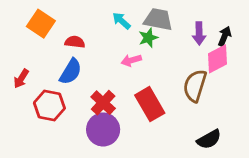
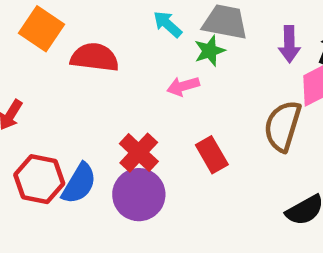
red semicircle: (75, 42) -> (95, 57), size x1.5
blue semicircle: (71, 72) -> (79, 184), moved
red rectangle: (150, 104) -> (212, 155), size x0.7
red hexagon: (49, 105) -> (39, 179), moved

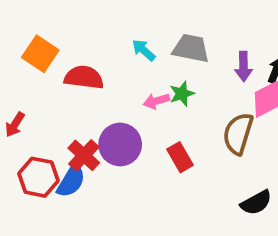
green star: (210, 51) -> (182, 94), moved
red cross: (139, 153) -> (84, 155), moved
purple circle: (139, 195) -> (120, 145), moved

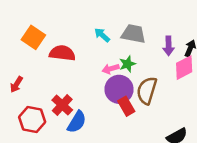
brown semicircle: (238, 134) -> (147, 91), moved
purple circle: (120, 145) -> (119, 89), moved
blue semicircle: (71, 181) -> (77, 122), moved

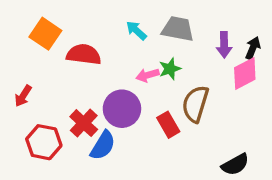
purple circle: (119, 89) -> (122, 109), moved

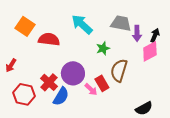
gray trapezoid: (178, 29) -> (121, 23), moved
cyan arrow: (136, 31) -> (82, 24), size x1.6
pink arrow: (148, 75) -> (91, 89), moved, turned -120

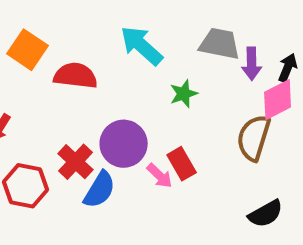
brown semicircle: (119, 70) -> (254, 138), moved

